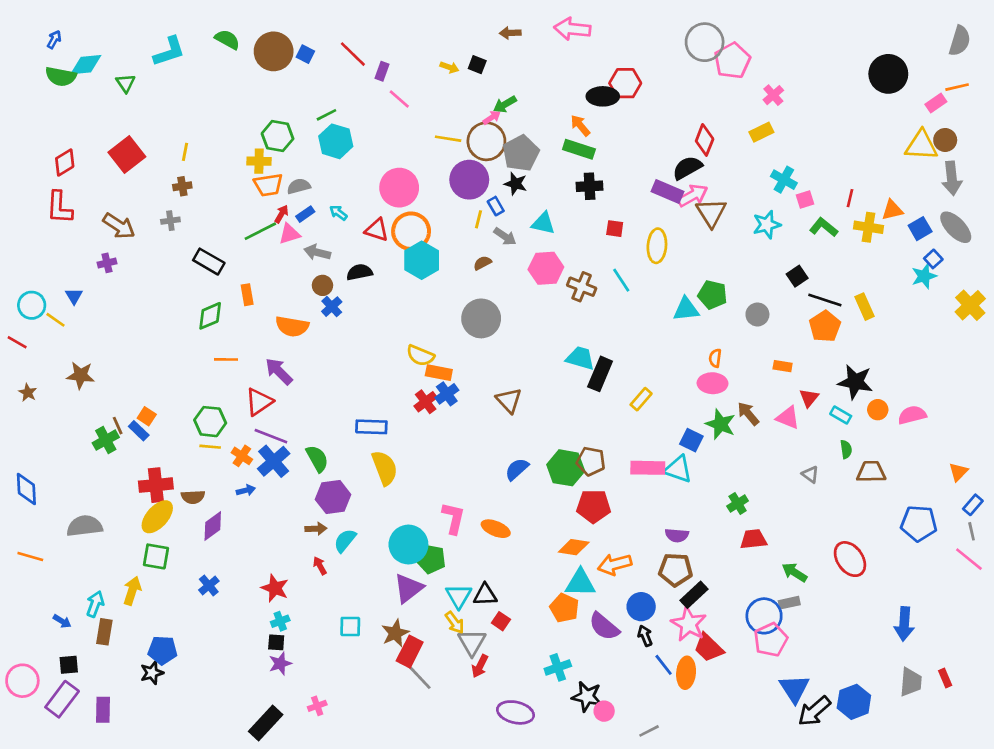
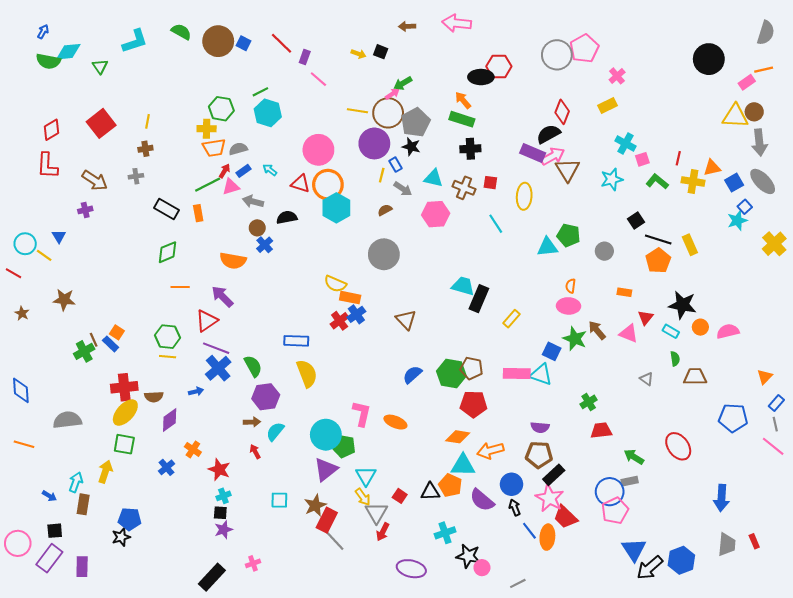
gray circle: (705, 42) -> (557, 55), moved
brown cross: (582, 287) -> (464, 188), moved
orange rectangle: (247, 295) -> (198, 213), moved
orange cross: (242, 456) -> (193, 449), moved
black triangle: (485, 595) -> (430, 492), moved

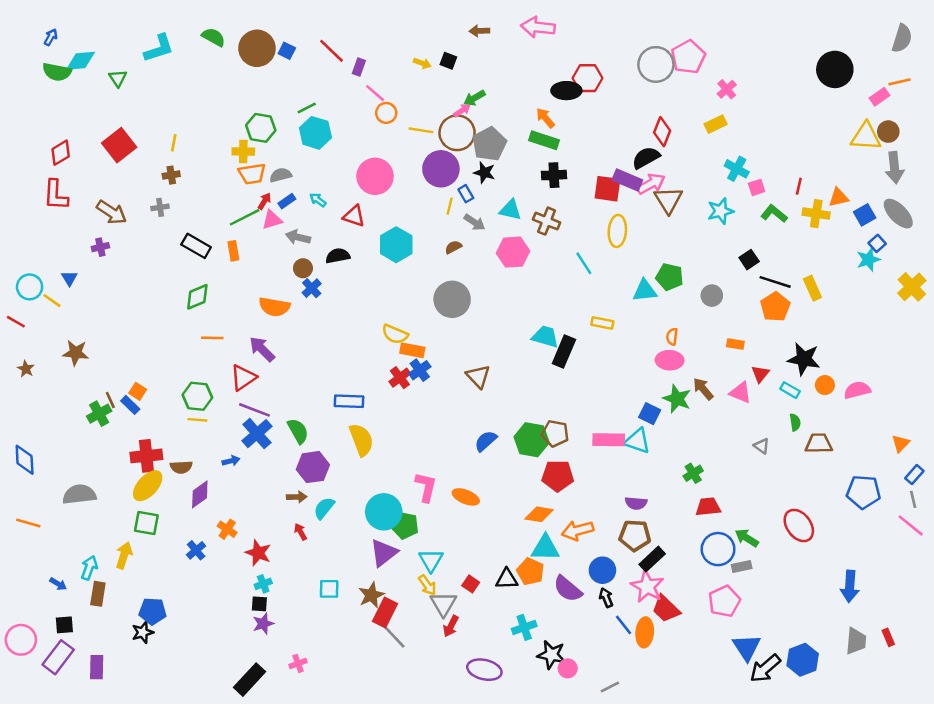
red square: (490, 183) -> (607, 189), moved, size x1.6
orange circle: (328, 185) -> (386, 113), moved, size x0.6
yellow rectangle: (512, 319) -> (602, 323), moved, turned 60
blue circle: (610, 492) -> (718, 549), moved

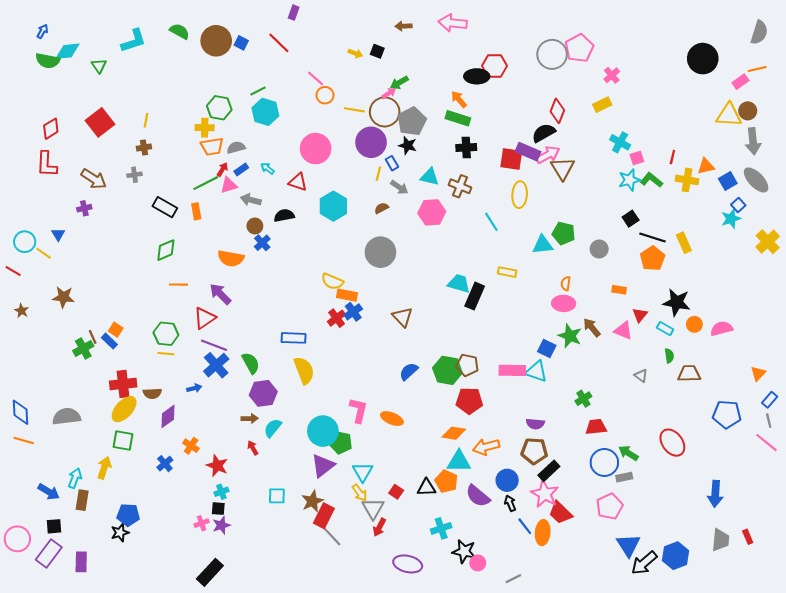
purple rectangle: (359, 67) -> (294, 13), moved
cyan star: (721, 211) -> (629, 180), moved
blue diamond: (25, 460) -> (20, 412), moved
blue arrow: (58, 584) -> (49, 492), size x1.5
pink cross: (298, 663) -> (202, 523), moved

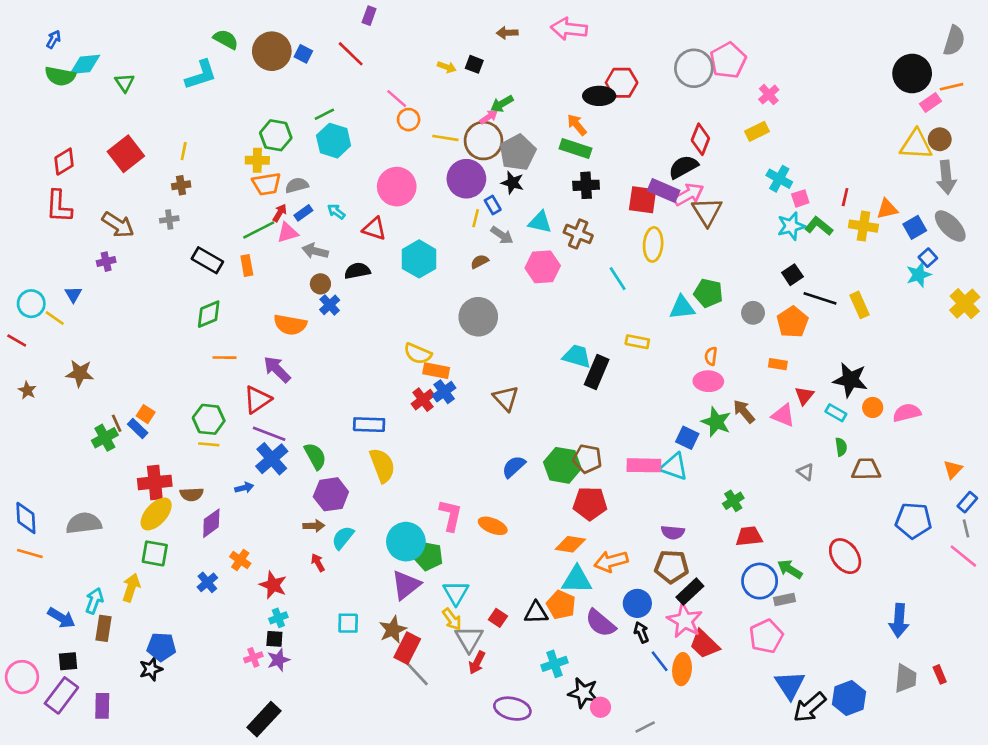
cyan L-shape: (133, 41) -> (201, 75), moved
black circle: (703, 59) -> (912, 74), moved
orange pentagon: (653, 258) -> (792, 322), moved

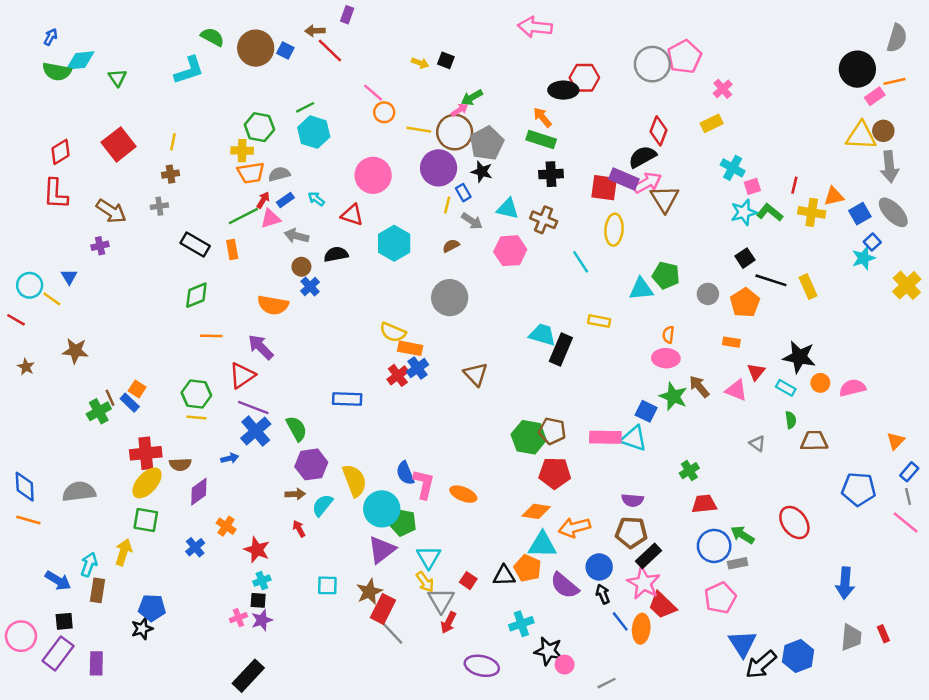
brown arrow: (507, 33) -> (315, 31), moved
yellow semicircle: (382, 465) -> (355, 480), moved
blue semicircle: (514, 467) -> (405, 473), moved, turned -70

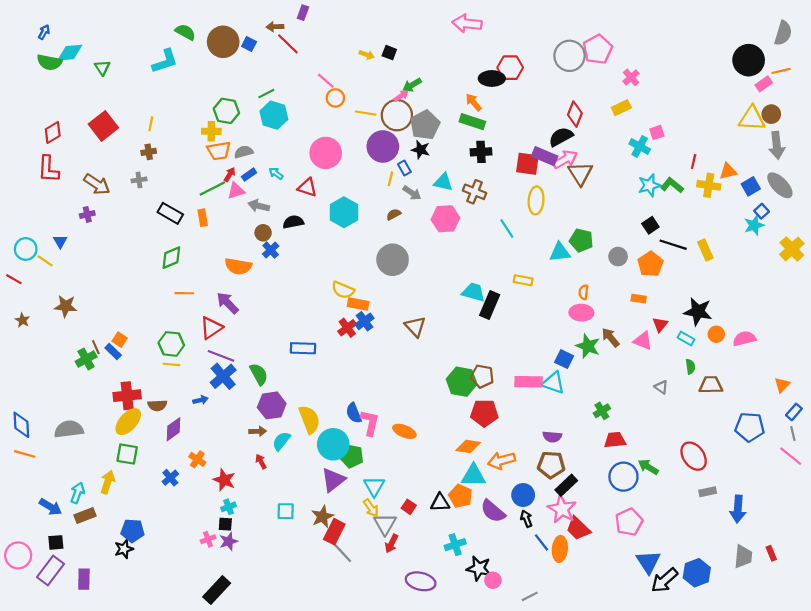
pink square: (752, 186) -> (657, 132), moved
gray rectangle: (738, 563) -> (708, 492), moved
brown rectangle: (98, 590) -> (85, 515), turned 60

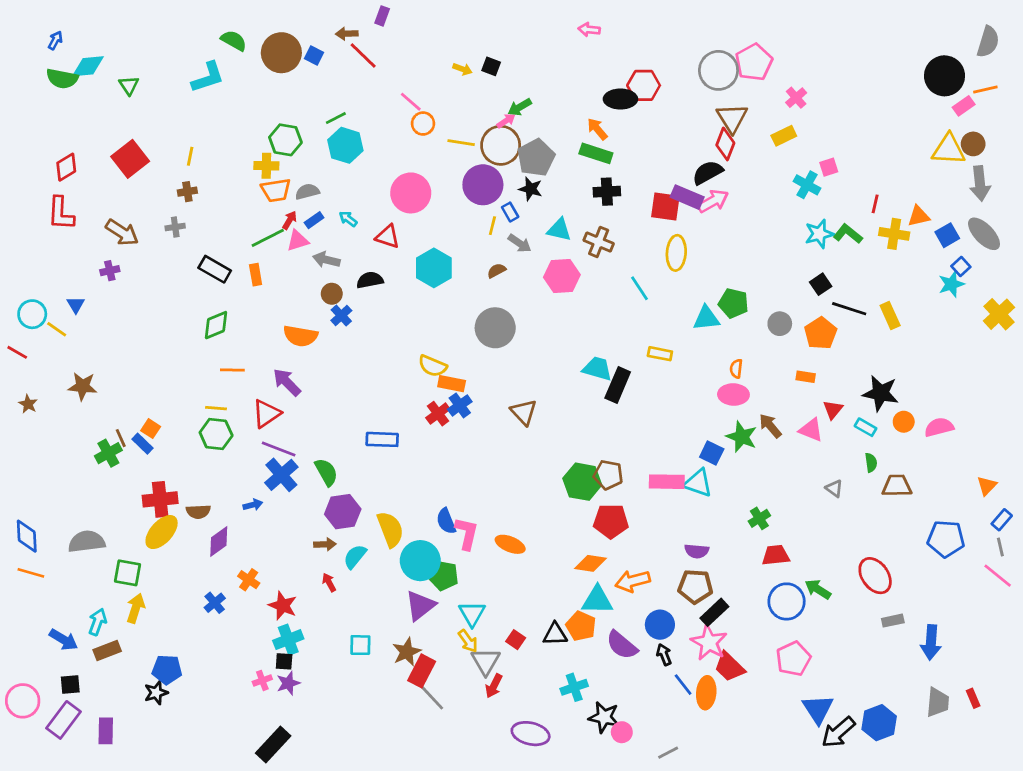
pink arrow: (467, 23) -> (589, 30), size x0.6
brown triangle: (580, 173) -> (732, 118), moved
yellow line: (171, 364) -> (216, 408), moved
green square: (127, 454) -> (128, 573), moved
cyan cross: (229, 507) -> (288, 640), size x1.5

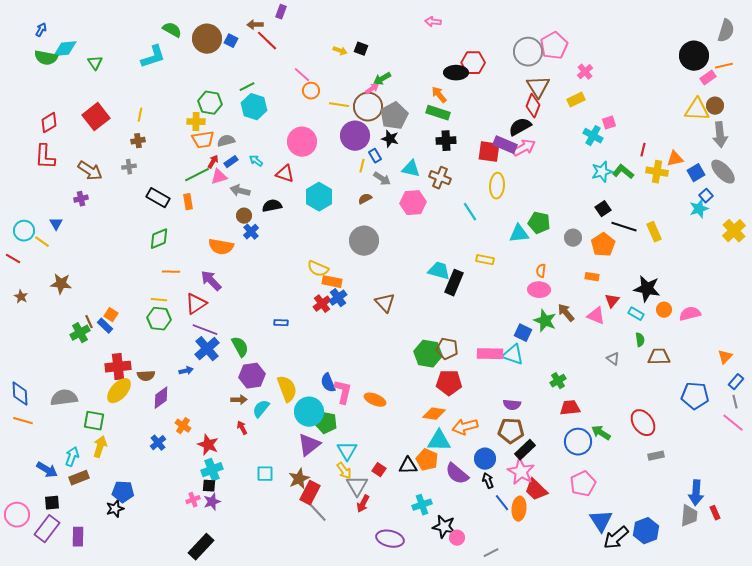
blue rectangle: (382, 439) -> (281, 323), size x0.6
blue arrow: (931, 642) -> (696, 493), moved

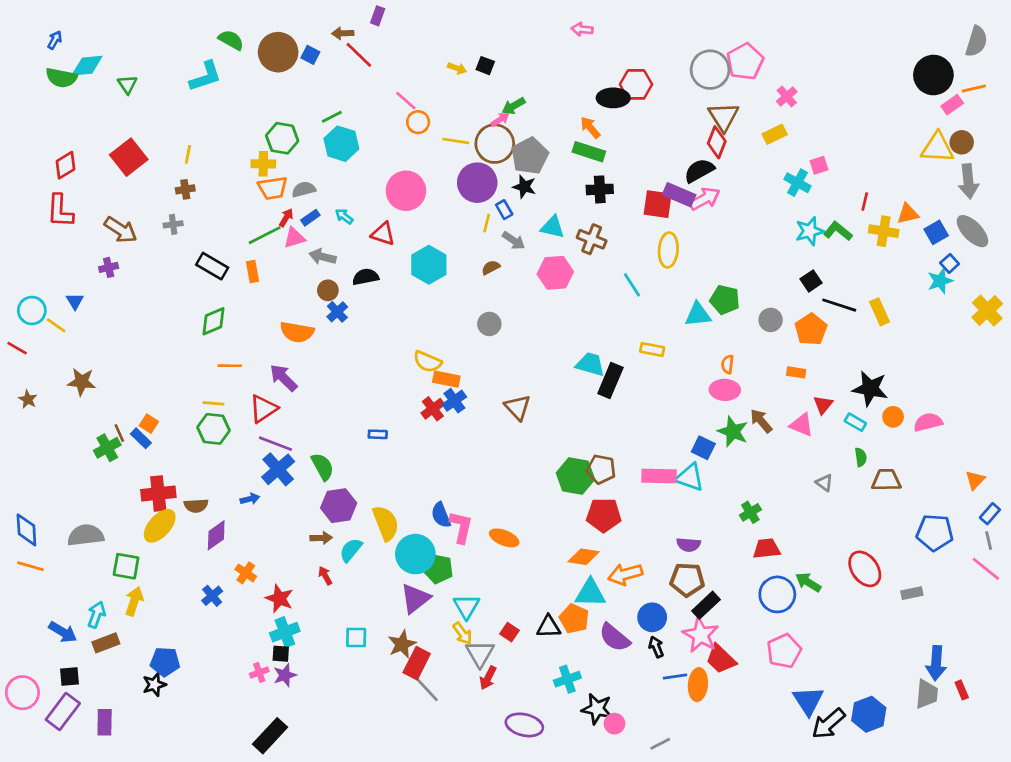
gray circle: (364, 241) -> (489, 324), size x0.6
gray rectangle: (656, 456) -> (912, 593), moved
blue line: (502, 503) -> (675, 677), turned -60

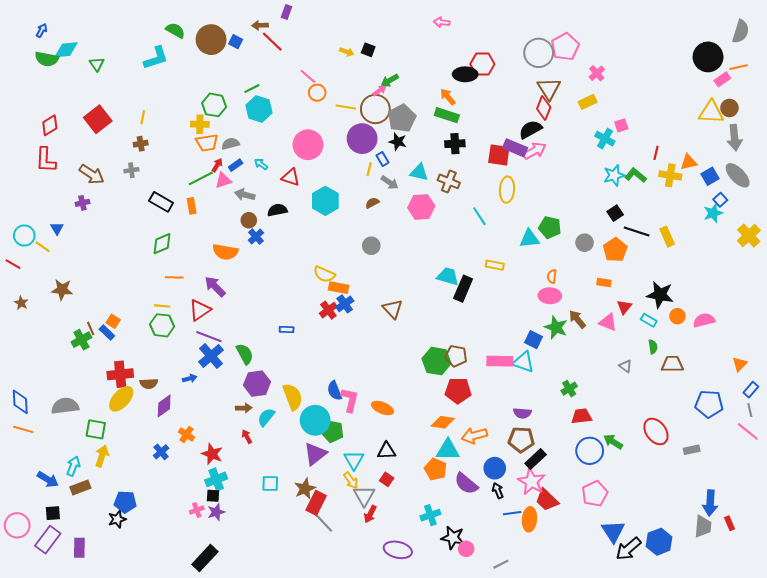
black triangle: (549, 627) -> (387, 451), moved

